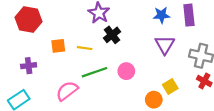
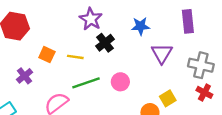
blue star: (161, 15) -> (140, 26), moved
orange square: (58, 46) -> (47, 55), turned 32
purple cross: (29, 66) -> (24, 76), moved, turned -32

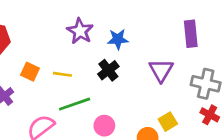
blue star: (140, 26) -> (118, 39), moved
black cross: (105, 43) -> (108, 70), moved
pink circle: (120, 82) -> (104, 126), moved

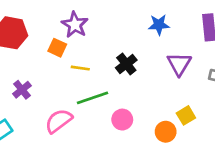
purple star: (80, 31) -> (75, 25), moved
blue star: (118, 39) -> (159, 25), moved
orange square: (30, 72) -> (57, 48), moved

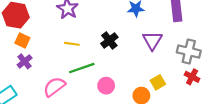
orange square: (57, 48) -> (22, 40), moved

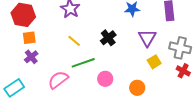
orange square: (22, 40) -> (29, 38), turned -32
yellow line: (72, 44) -> (74, 41), turned 32
yellow square: (158, 82) -> (154, 62), moved

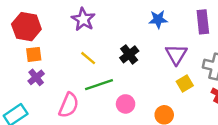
pink semicircle: (58, 80) -> (69, 105), turned 150

